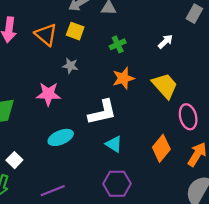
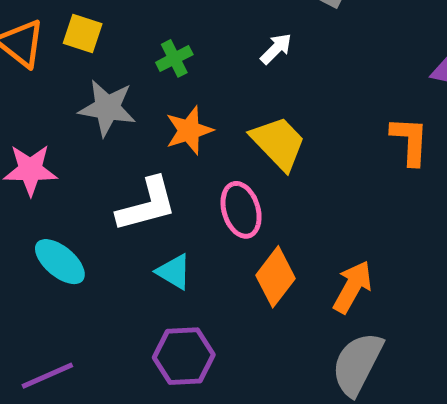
gray star: (70, 66) -> (107, 108), moved, size x1.6
pink ellipse: (188, 117) -> (241, 210), moved
cyan ellipse: (61, 137) -> (60, 262), turned 65

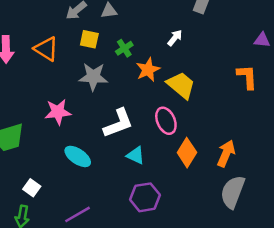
yellow square: (83, 34) -> (89, 39), moved
orange star: (189, 130) -> (148, 70), moved

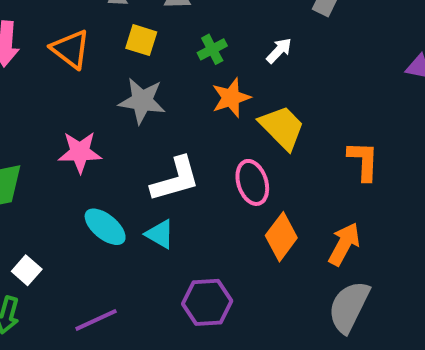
green cross: (124, 48) -> (212, 49), moved
orange L-shape: (247, 77) -> (363, 161), moved
cyan triangle: (136, 155) -> (160, 234), moved

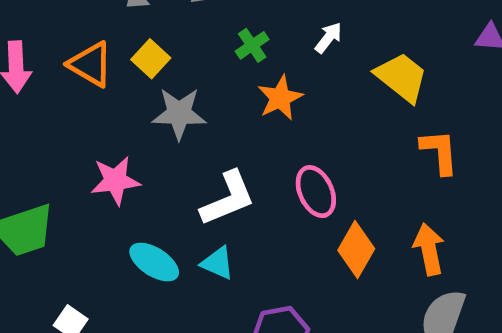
yellow square: (141, 40) -> (151, 59), moved, turned 32
yellow trapezoid: (282, 127) -> (402, 77), moved
orange arrow: (344, 244) -> (429, 249), turned -33

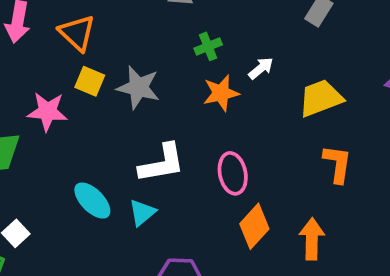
white arrow: (328, 38) -> (261, 68), moved
yellow square: (151, 59) -> (90, 81), moved, turned -32
yellow trapezoid: (402, 77) -> (321, 98), turned -72
pink star: (115, 180) -> (47, 111), moved
cyan triangle: (218, 263) -> (142, 213), turned 44

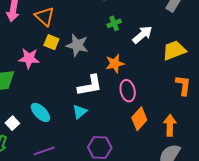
white arrow: (261, 68) -> (142, 35), size x1.5
orange star: (221, 93) -> (115, 63), moved
cyan ellipse: (92, 201) -> (40, 112), moved

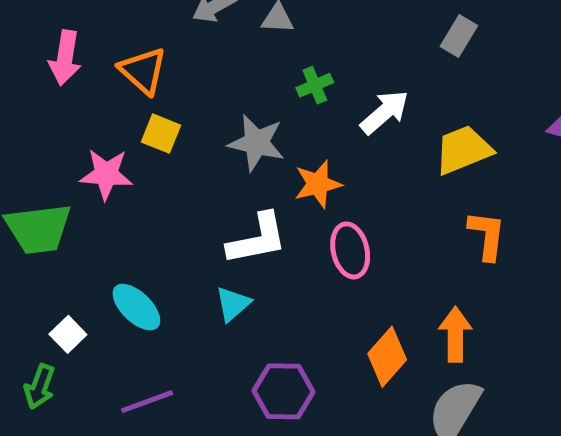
gray star: (77, 45) -> (256, 143), moved
orange diamond: (139, 119) -> (387, 357), moved

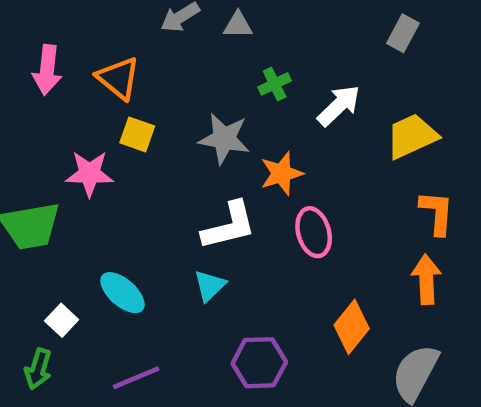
orange arrow: (455, 334) -> (426, 279), moved

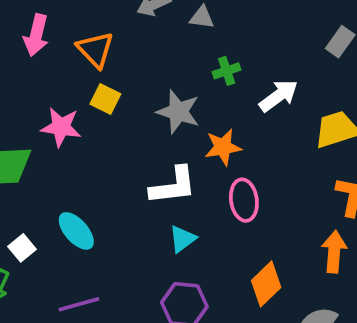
cyan triangle: (210, 286) -> (183, 239), moved

